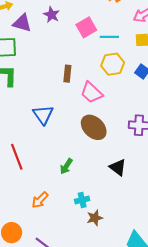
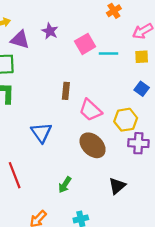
yellow hexagon: (113, 64) -> (126, 120), moved
black triangle: (118, 167) -> (117, 186), turned 42

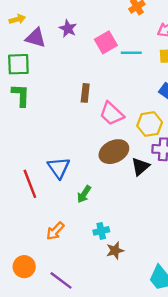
blue triangle: (41, 132) -> (59, 168), moved
brown ellipse: (93, 145) -> (114, 152), turned -70
black triangle: (117, 186) -> (140, 167), moved

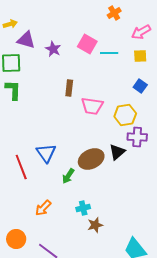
purple star: (68, 28) -> (53, 49), moved
pink square: (106, 42) -> (87, 44), turned -30
pink trapezoid: (112, 114) -> (92, 106), turned -35
brown ellipse: (114, 152) -> (91, 159), moved

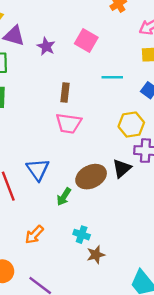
cyan line: (109, 53) -> (112, 77), moved
pink trapezoid: (92, 106) -> (69, 123), moved
cyan cross: (83, 208) -> (82, 235), turned 32

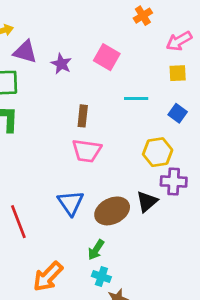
blue triangle: (38, 169) -> (71, 203), moved
green arrow: (64, 197) -> (96, 250), moved
orange arrow: (34, 235) -> (48, 277), size x1.4

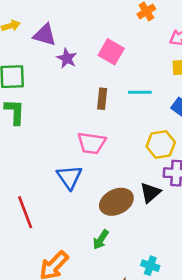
purple triangle: (25, 52) -> (45, 35), moved
brown rectangle: (83, 116) -> (102, 99), moved
blue triangle: (71, 203) -> (69, 177), moved
cyan cross: (101, 277) -> (150, 266), moved

